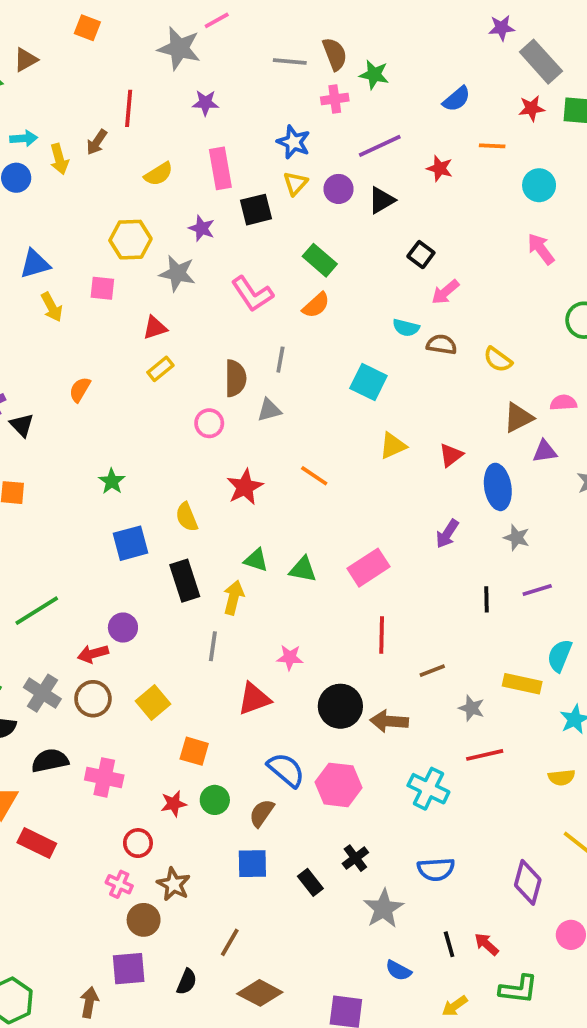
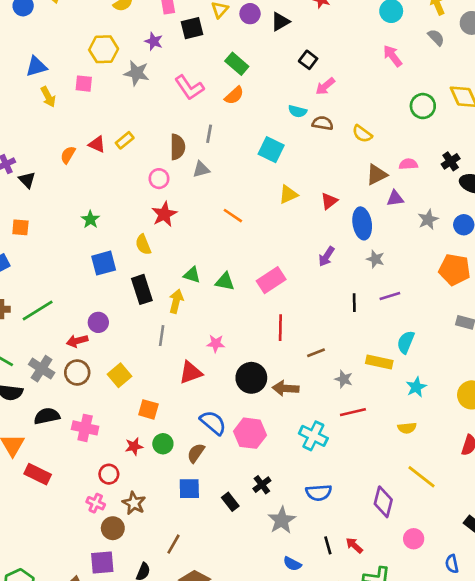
red triangle: (155, 328) -> (97, 144), moved, turned 42
red star: (245, 487) -> (164, 214), moved

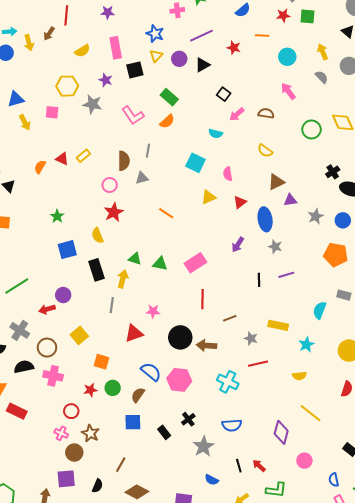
brown semicircle: (323, 123) -> (266, 113), moved
pink semicircle: (408, 164) -> (228, 174), moved, turned -96
cyan semicircle: (406, 342) -> (320, 310), moved
brown circle: (77, 373) -> (47, 348), moved

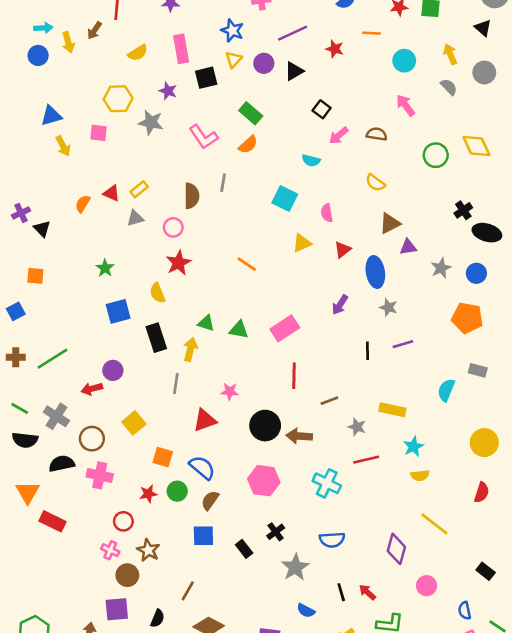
gray triangle: (142, 178) -> (135, 218), moved
cyan star: (306, 345) -> (413, 447), moved
blue semicircle: (151, 372) -> (202, 468), moved

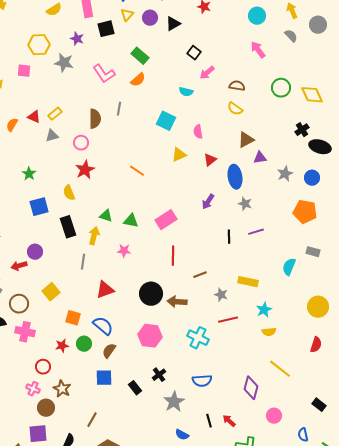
brown semicircle: (377, 134) -> (237, 86), moved
yellow diamond: (476, 146) -> (312, 95), moved
pink star: (230, 391) -> (124, 251), moved

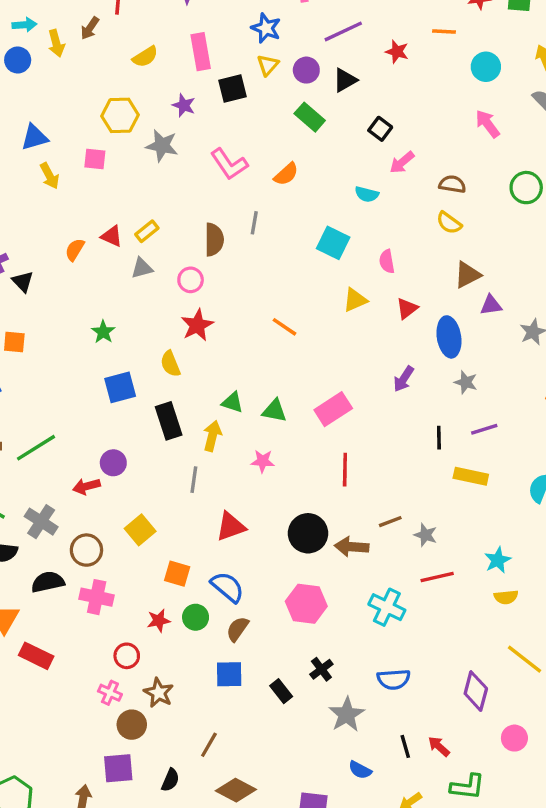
green rectangle: (140, 56) -> (310, 117), moved
brown line: (200, 275) -> (390, 522), moved
yellow rectangle: (248, 282) -> (471, 476), moved

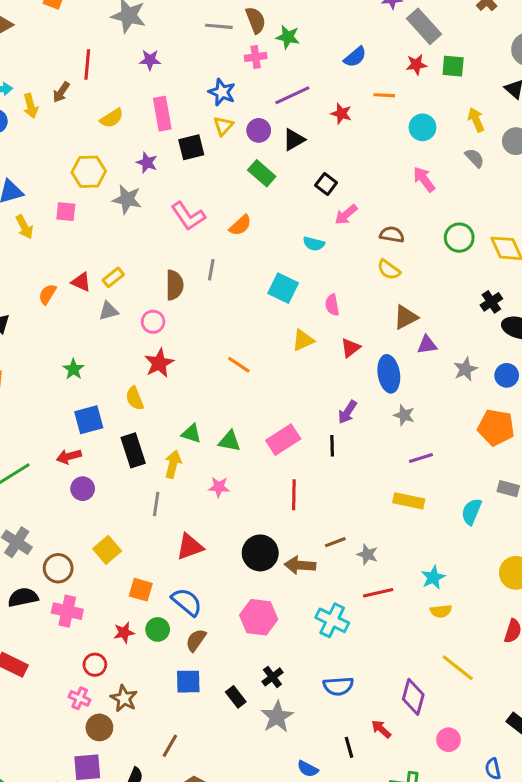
black line: (439, 438) -> (332, 446), moved
red arrow: (86, 486) -> (69, 456), moved
gray star: (347, 715) -> (277, 717), moved
red arrow: (439, 746) -> (381, 729), moved

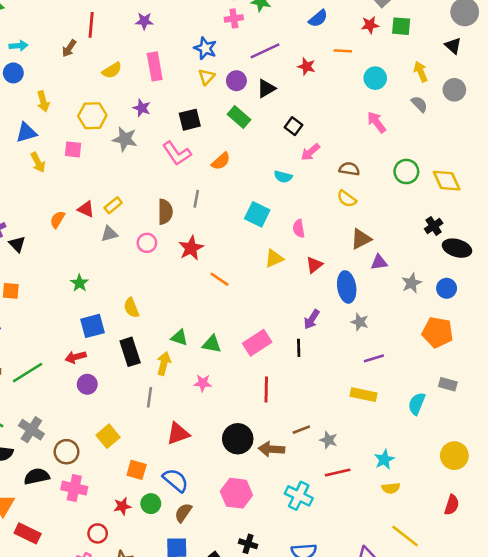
yellow arrow: (31, 106) -> (43, 101), moved
black square: (191, 147) -> (190, 120), moved
red star: (159, 363) -> (191, 248), moved
black cross: (272, 677) -> (248, 544), turned -36

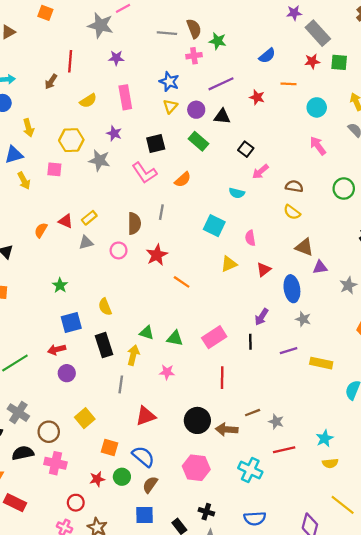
black triangle: (266, 88) -> (222, 116), turned 36
brown triangle: (361, 239) -> (304, 247), turned 48
purple line: (374, 358) -> (289, 351), moved
yellow rectangle: (364, 395) -> (321, 363), moved

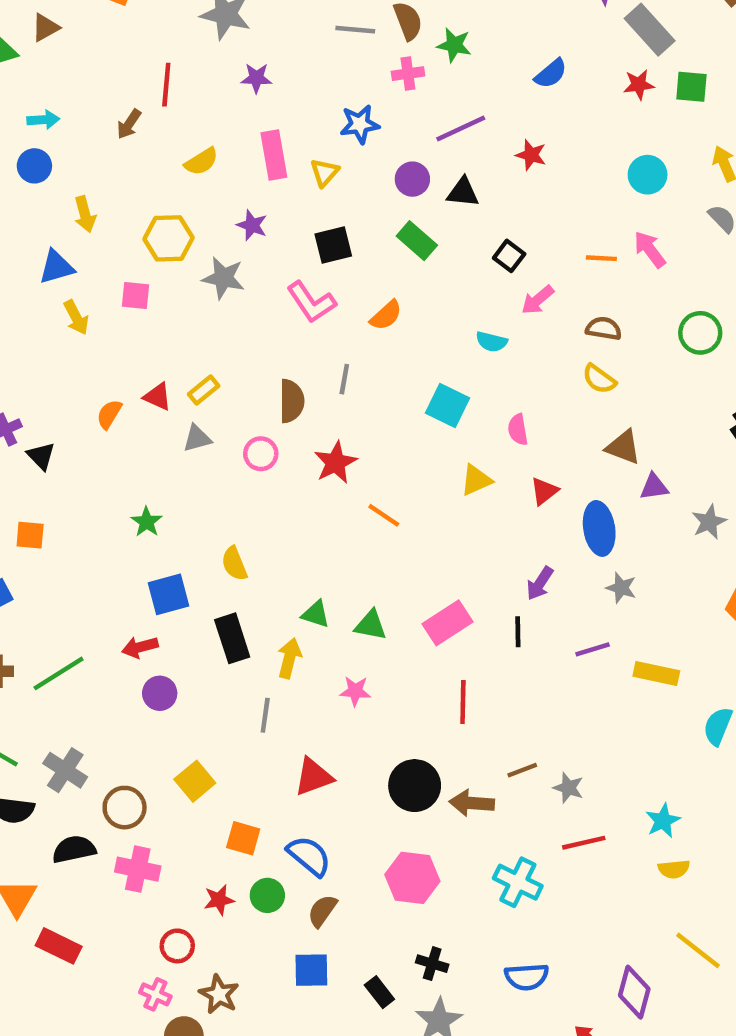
blue star: (169, 82) -> (360, 124), turned -30
orange line: (289, 84) -> (601, 258), moved
yellow triangle: (170, 106) -> (324, 172), moved

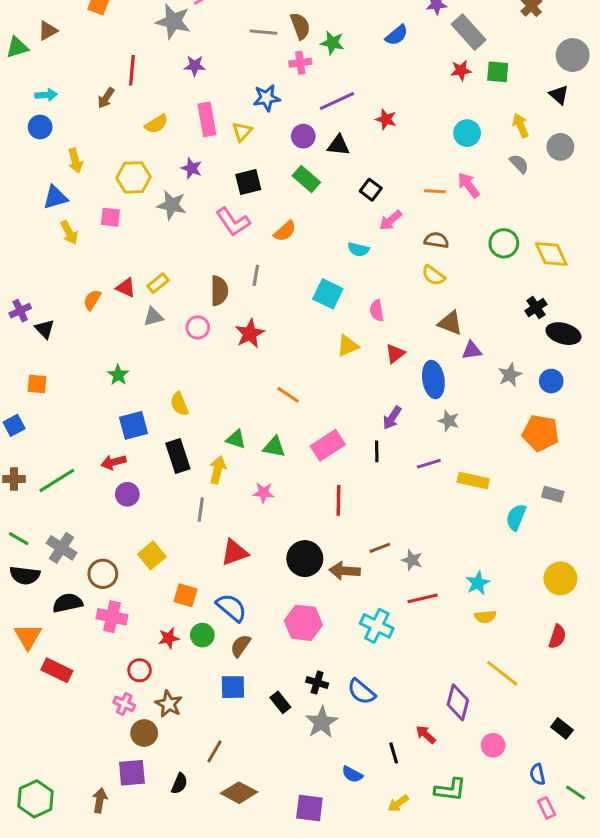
blue semicircle: (551, 74) -> (397, 35), moved
orange line: (384, 515) -> (288, 395), moved
blue semicircle: (527, 977) -> (361, 692), moved, turned 44

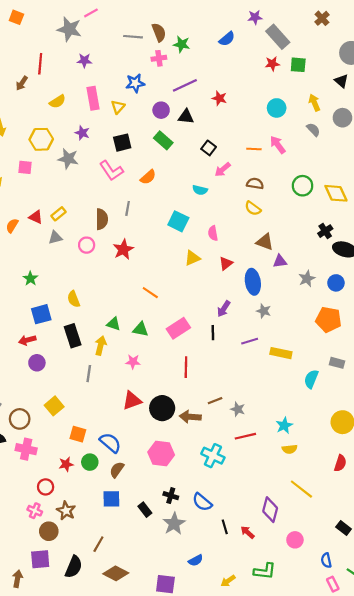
red triangle: (234, 552) -> (132, 401), moved
black line: (394, 753) -> (225, 527), moved
blue semicircle: (352, 774) -> (196, 560), turned -56
black semicircle: (179, 784) -> (74, 567), size x1.5

